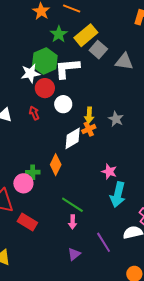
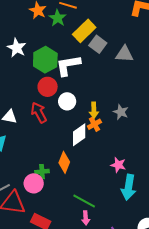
green star: (59, 34) -> (58, 18), moved
white star: (30, 73) -> (17, 48), moved, turned -30
red arrow: (34, 113) -> (39, 113), size x1.5

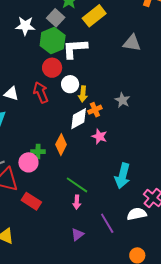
gray square: (98, 44) -> (56, 18), moved
white star: (17, 48) -> (25, 26), turned -30
yellow arrow: (94, 110) -> (83, 94), moved
pink star: (118, 165) -> (99, 136), moved

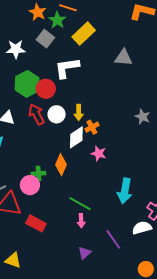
green hexagon: (53, 41) -> (27, 84), moved
white circle: (70, 84) -> (57, 114), moved
gray star: (122, 100) -> (143, 117), moved

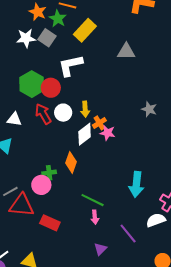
white star: (16, 49) -> (26, 38), moved
pink star: (99, 153) -> (108, 133), moved

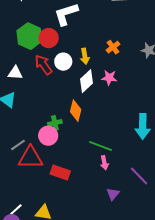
orange cross: (99, 123) -> (113, 47), moved

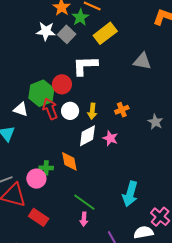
green hexagon: (29, 36) -> (41, 93), moved
orange diamond: (76, 111) -> (69, 161), turned -40

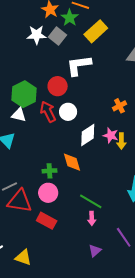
green hexagon: (41, 93) -> (24, 94), moved
yellow arrow: (92, 111) -> (121, 141), moved
pink circle: (36, 179) -> (48, 193), moved

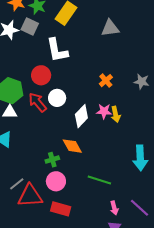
white L-shape: (79, 65) -> (57, 50), turned -80
pink arrow: (92, 218) -> (114, 208), moved

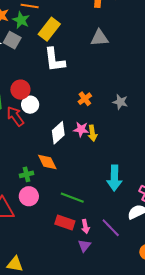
gray triangle: (110, 28) -> (99, 38), moved
white L-shape: (57, 50) -> (54, 60), moved
white circle: (57, 98) -> (30, 105), moved
red rectangle: (61, 209) -> (65, 223), moved

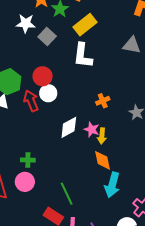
gray square: (12, 40) -> (47, 37), moved
orange diamond: (47, 162) -> (103, 160), moved
green line: (72, 198) -> (67, 194), turned 30

